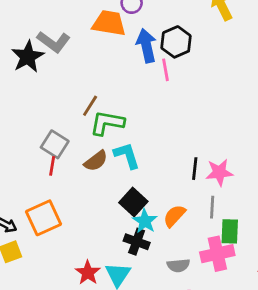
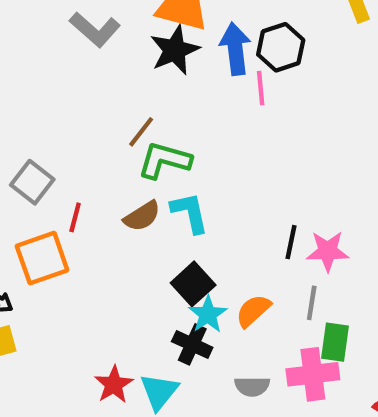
black star: (28, 57) -> (175, 50), moved
gray square: (55, 144) -> (32, 182), moved
orange square: (43, 218) -> (42, 258), moved

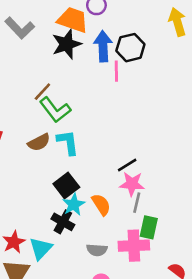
green L-shape: (165, 160) -> (55, 110), turned -148
black line: (291, 242) -> (127, 165), turned 42
pink star: (328, 251) -> (132, 184), moved
orange semicircle: (253, 311) -> (101, 205), turned 95

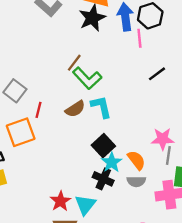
black line: (127, 165) -> (157, 74), moved
gray semicircle: (97, 250) -> (136, 181), moved

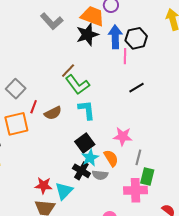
brown semicircle: (75, 109) -> (53, 113), moved
pink star: (163, 139) -> (123, 136), moved
gray semicircle: (136, 181) -> (100, 175), moved
red star: (60, 201) -> (43, 185), turned 30

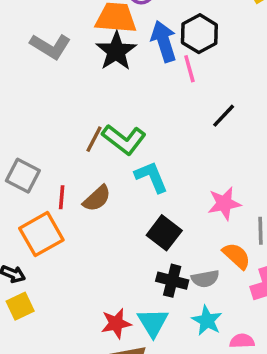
brown line: (68, 71) -> (94, 139), moved
cyan star: (90, 158) -> (207, 321), moved
orange semicircle: (111, 158) -> (237, 256), moved

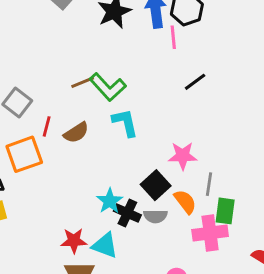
brown line: (94, 139) -> (83, 82), turned 30
black square: (164, 233) -> (156, 185), moved
cyan star: (207, 321) -> (110, 201), moved
cyan triangle: (153, 323) -> (105, 245), turned -48

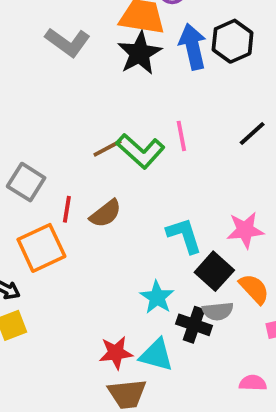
pink line: (173, 37) -> (181, 136), moved
cyan L-shape: (125, 123) -> (184, 235), moved
black cross: (127, 213) -> (194, 325), moved

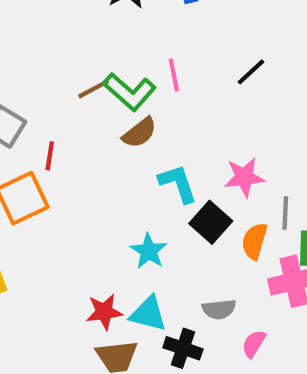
brown semicircle: (106, 214) -> (140, 133), moved
orange semicircle: (254, 289) -> (254, 241), turned -120
gray semicircle: (218, 311) -> (219, 309), moved
black cross: (194, 325) -> (183, 348), moved
pink semicircle: (253, 383) -> (254, 344), turned -60

